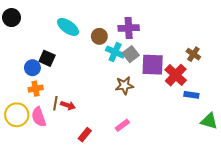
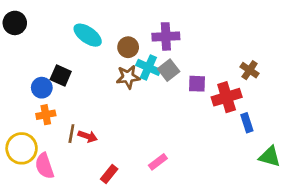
purple square: (153, 65) -> (197, 84), size x0.6
red cross: (176, 75) -> (227, 97), turned 30
brown star: (124, 85) -> (128, 77), moved
blue rectangle: (191, 95) -> (247, 123), turned 64
pink semicircle: (39, 117) -> (44, 166), moved

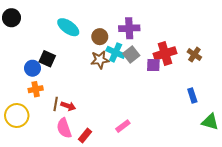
red cross: (227, 97) -> (165, 53), moved
pink semicircle: (44, 166) -> (64, 128), moved

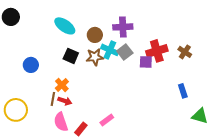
black square: (47, 59) -> (71, 56), moved
orange cross: (36, 89) -> (62, 85), moved, turned -32
pink rectangle: (123, 126) -> (107, 120), moved

